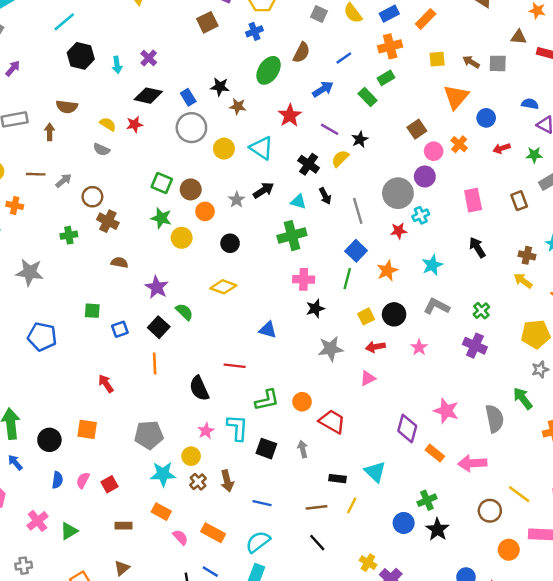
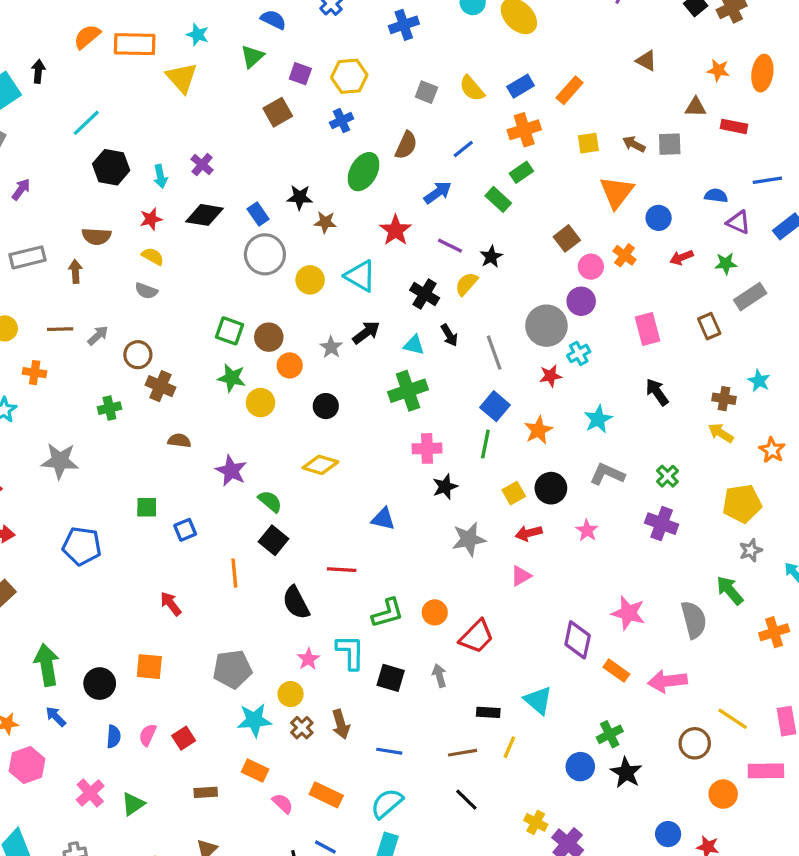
red star: (135, 124) -> (151, 219), moved
black square: (159, 327) -> (274, 540), moved
red trapezoid: (332, 421) -> (477, 636), turned 108

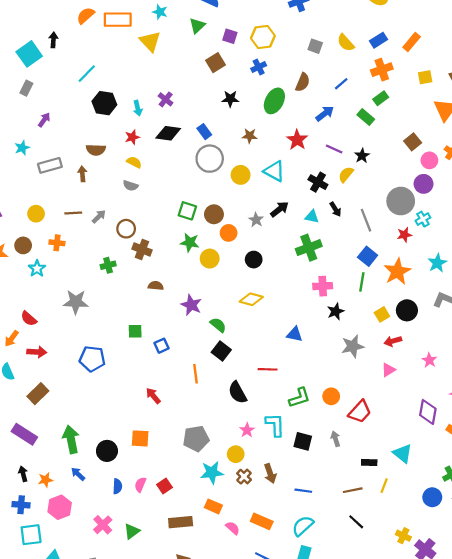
black star: (300, 197) -> (230, 99), moved
orange star: (538, 430) -> (397, 272), size x1.4
pink star: (587, 530) -> (429, 360), moved
brown rectangle: (206, 792) -> (181, 522), size x1.5

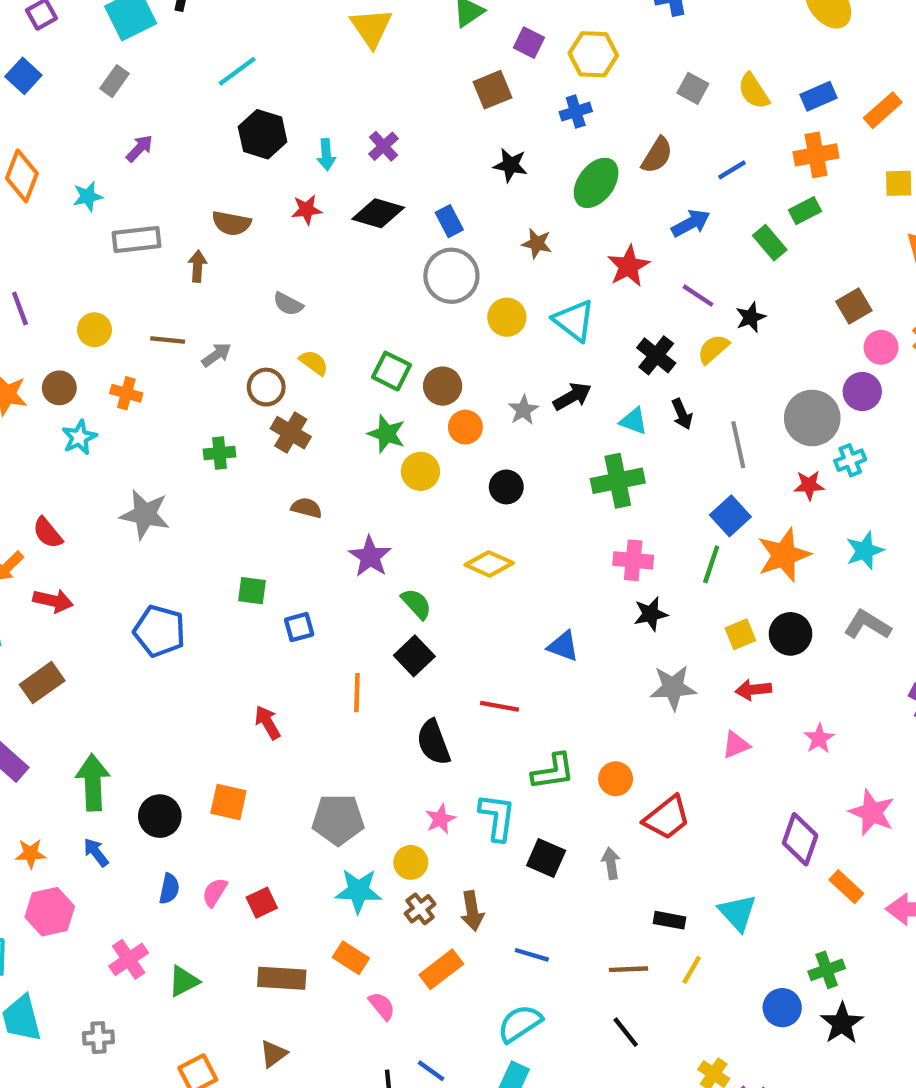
yellow semicircle: (134, 162) -> (314, 363), moved
orange rectangle: (262, 521) -> (441, 969), moved, turned -70

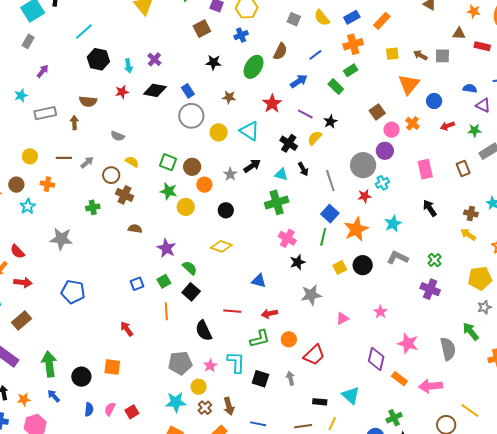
pink cross: (633, 560) -> (287, 238), turned 30
green square: (252, 591) -> (164, 281), moved, turned -32
red arrow: (753, 690) -> (269, 314), moved
gray pentagon: (338, 820) -> (180, 363), moved

